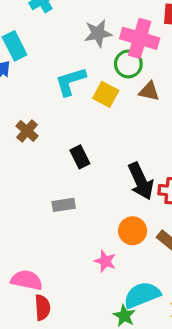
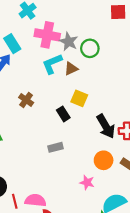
gray star: (98, 33) -> (69, 42), moved, turned -30
pink cross: (140, 38) -> (47, 35), moved
brown triangle: (149, 91) -> (71, 69), moved, turned -32
yellow square: (106, 94) -> (79, 98), moved

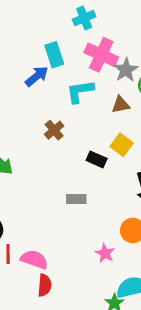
cyan L-shape: (52, 64) -> (80, 91), moved
black rectangle: (63, 114) -> (97, 159), turned -48

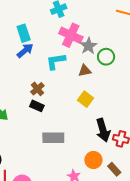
cyan rectangle: (54, 55) -> (24, 33), moved
black rectangle: (97, 159) -> (37, 106), moved
gray rectangle: (76, 199) -> (53, 138), size x1.5

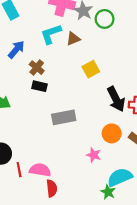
blue arrow: (25, 51) -> (16, 49), moved
brown triangle: (85, 71) -> (73, 39), moved
yellow square: (85, 99) -> (91, 69), turned 35

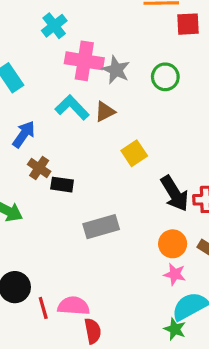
green circle: (105, 19) -> (165, 77), moved
cyan L-shape: (51, 34) -> (72, 107), turned 70
brown cross: (37, 68) -> (39, 168), moved
pink star: (94, 155) -> (175, 274), moved

